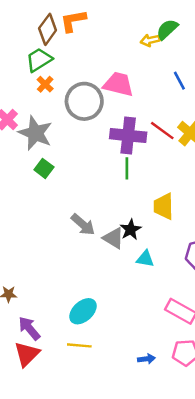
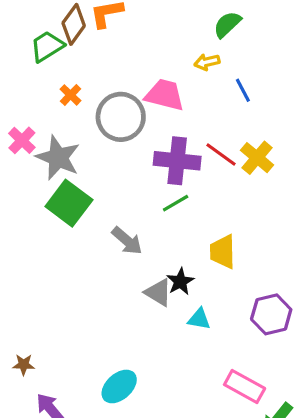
yellow arrow: (150, 40) -> (207, 62), moved
green trapezoid: (39, 60) -> (47, 46), moved
green square: (44, 168) -> (69, 203), size x1.8
green line: (127, 168) -> (176, 203), turned 60
gray arrow: (83, 225) -> (127, 241), moved

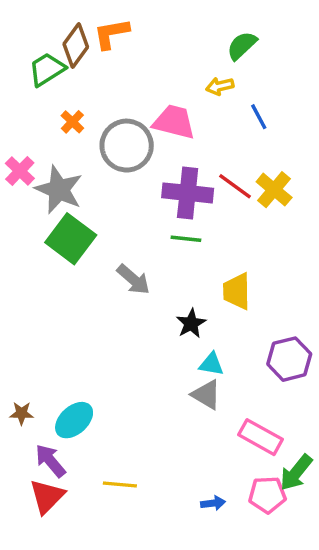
green line: (176, 203) -> (186, 239), turned 36
gray triangle: (158, 292) -> (206, 395), moved
cyan ellipse: (119, 386) -> (74, 420), moved

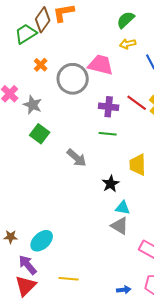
green semicircle: (242, 46) -> (126, 20), moved
gray star: (59, 190) -> (33, 105), size x0.7
purple cross: (188, 193) -> (109, 107), size x0.7
green square: (71, 239) -> (40, 134), size x0.7

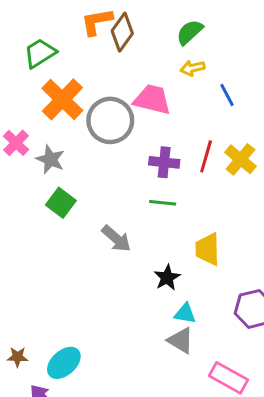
brown diamond: (43, 20) -> (122, 32), moved
orange cross: (41, 65) -> (62, 99), size x2.0
red line: (137, 103) -> (206, 156), turned 70

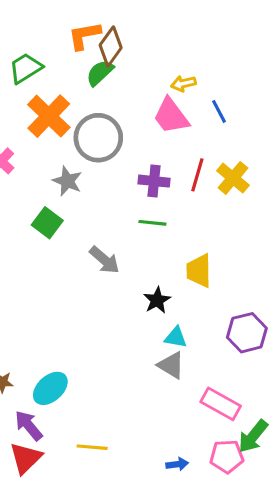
green semicircle: (190, 32) -> (100, 73), moved
pink trapezoid: (152, 99) -> (171, 116), moved, turned -141
gray star: (50, 159) -> (67, 181), moved

